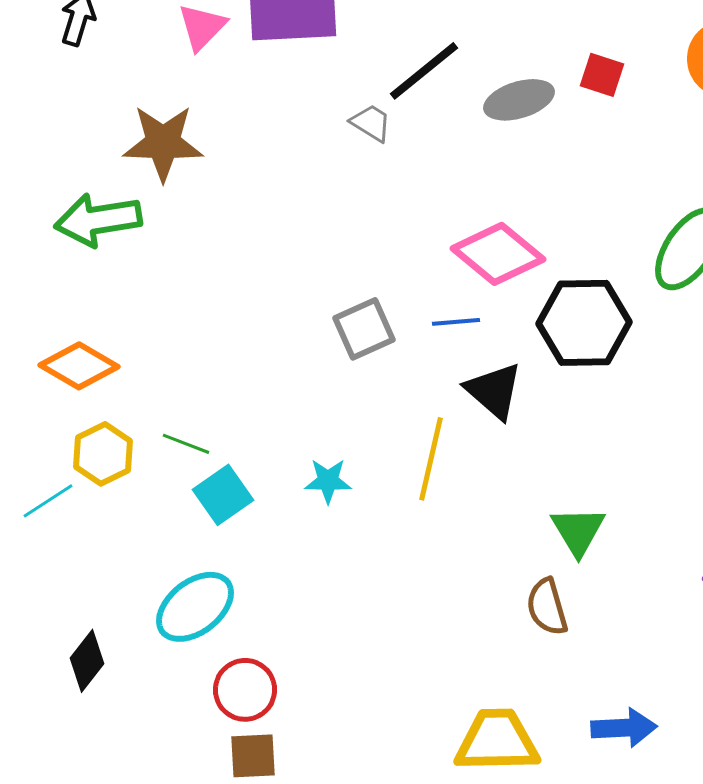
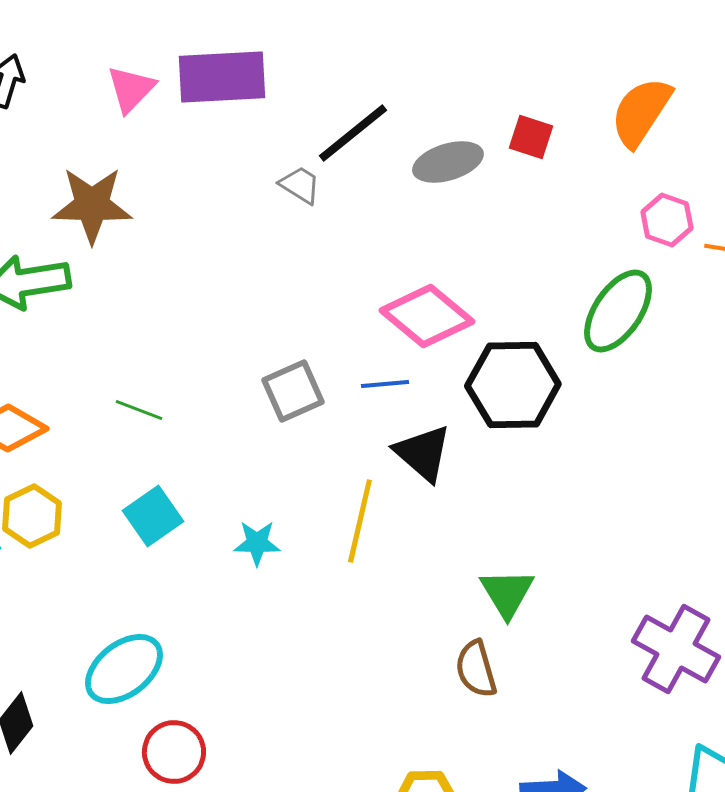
green line: (186, 444) -> (139, 410), moved
cyan square: (223, 495) -> (153, 516), moved

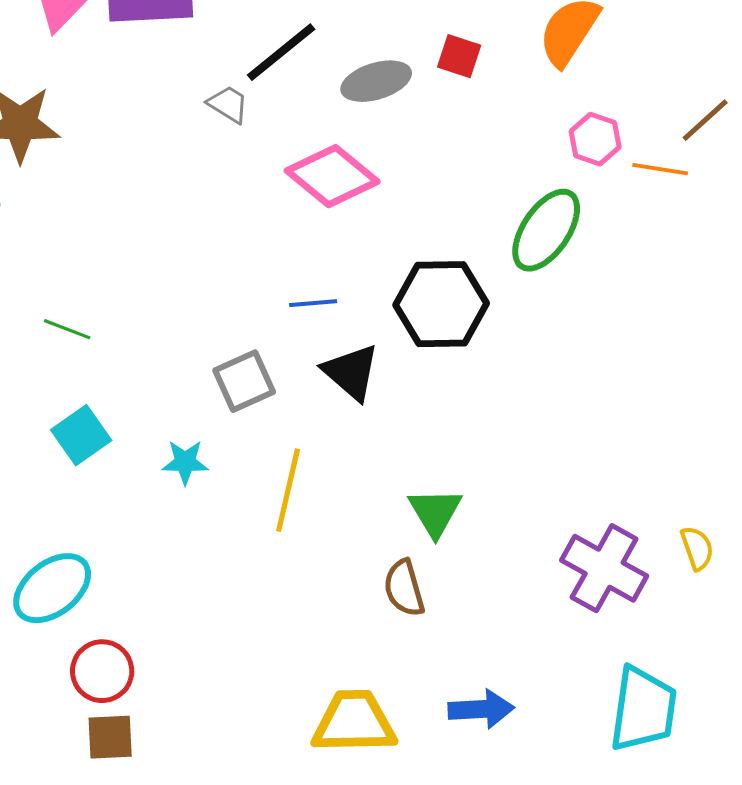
pink diamond: (427, 316) -> (332, 176), moved
gray square: (293, 391) -> (244, 381), moved
yellow line: (360, 521) -> (288, 490), moved

